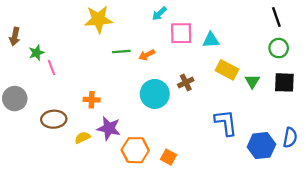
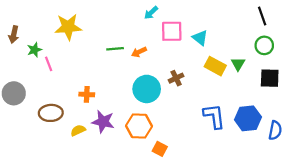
yellow star: (98, 19) -> (68, 27), moved
cyan triangle: (211, 40) -> (200, 38), turned 42
green triangle: (252, 81) -> (238, 64), moved
blue hexagon: (261, 146) -> (248, 118), moved
orange hexagon: (135, 150) -> (139, 126), moved

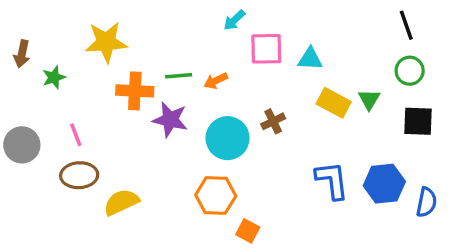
cyan triangle: (200, 38) -> (310, 59), turned -35
pink line: (49, 64) -> (76, 135), moved
orange cross: (87, 94) -> (135, 91), moved, size x1.5
purple star: (103, 122) -> (170, 120), moved
yellow semicircle: (78, 130) -> (121, 202), size x1.5

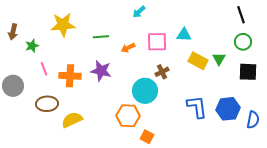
pink square: (266, 49) -> (157, 42), moved
green line: (179, 76) -> (101, 37), moved
orange cross: (135, 91) -> (70, 76), moved
pink line: (76, 135) -> (44, 69), moved
cyan circle: (228, 138) -> (145, 91), moved

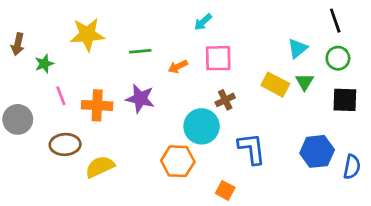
cyan arrow: (139, 12) -> (203, 22), moved
cyan triangle: (184, 35) -> (298, 48), moved, turned -42
blue L-shape: (197, 107) -> (252, 149), moved
orange square: (147, 137) -> (225, 190), moved

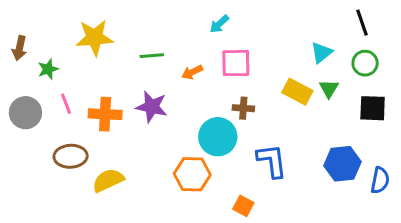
brown cross: (225, 100) -> (243, 108), turned 30
gray circle: (18, 119) -> (25, 113), moved

